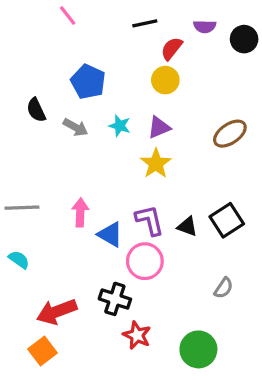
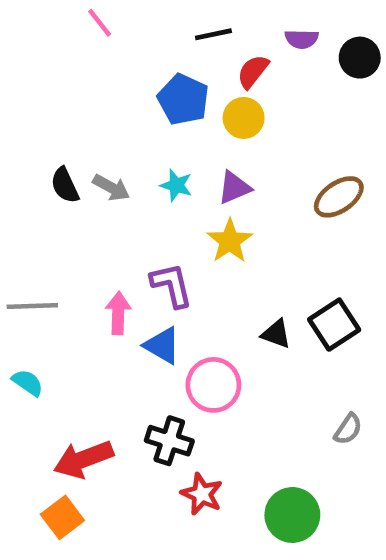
blue pentagon: (88, 82) -> (183, 99), moved
black semicircle: (36, 110) -> (65, 185), moved
purple L-shape: (150, 220) -> (172, 285), moved
gray semicircle: (224, 288) -> (348, 429), moved

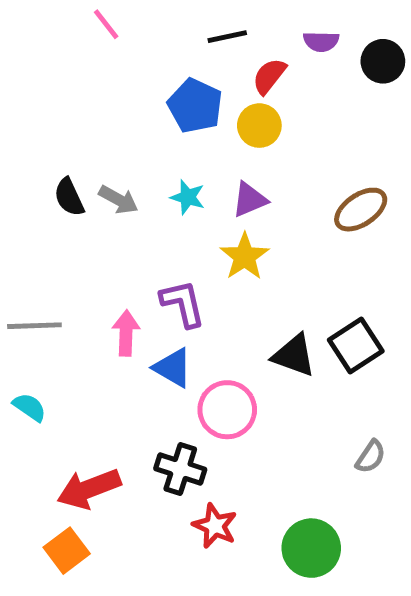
black triangle: (276, 334) -> (294, 355), size x1.4

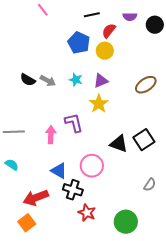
black semicircle: (69, 197) -> (28, 80), turned -35
blue triangle: (173, 368) -> (59, 171), moved

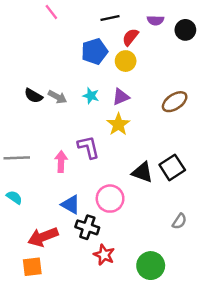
blue pentagon: (79, 43) -> (94, 51), turned 30
orange square: (27, 223) -> (32, 267), turned 30

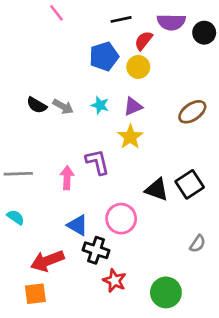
purple semicircle: (155, 20) -> (171, 22), size x1.5

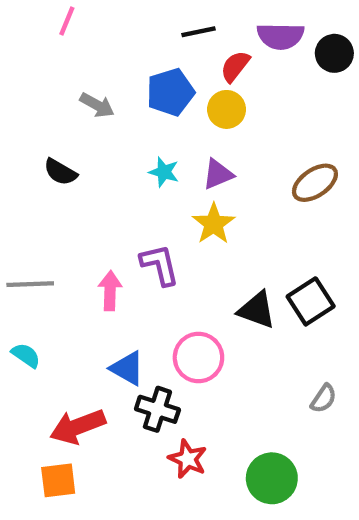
pink line: (56, 13) -> (67, 21), moved, turned 60
gray arrow: (63, 107) -> (97, 105), moved

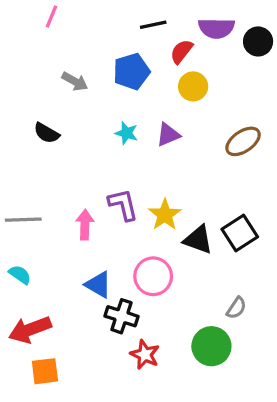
yellow circle: (227, 109) -> (193, 86), moved
yellow star: (214, 224) -> (165, 215), moved
gray semicircle: (324, 398) -> (236, 308), moved
red arrow: (78, 427) -> (30, 330), moved
green circle: (272, 478) -> (211, 346), moved

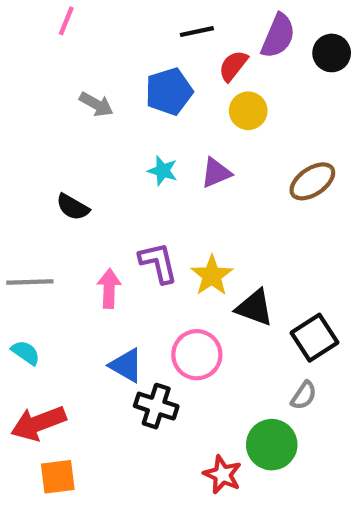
purple semicircle: (216, 28) -> (278, 36), turned -68
black semicircle: (47, 133) -> (73, 207), moved
black square: (240, 233) -> (315, 338), moved
red star: (145, 355) -> (222, 475), moved

